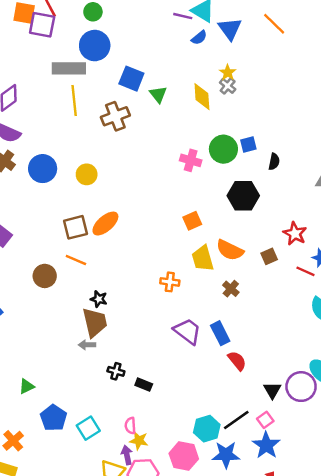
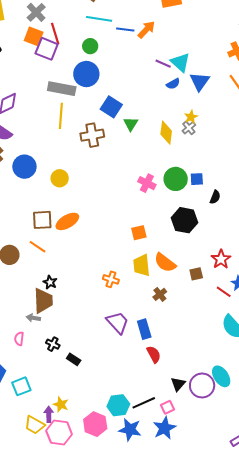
pink semicircle: (130, 426) -> (19, 339), moved

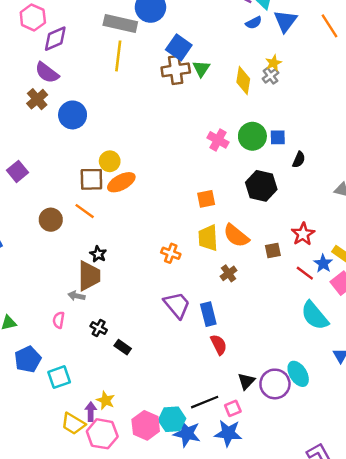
brown cross: (92, 135) -> (176, 70), moved
yellow circle: (60, 178) -> (110, 161), moved
cyan hexagon: (118, 405) -> (172, 419), moved
blue star: (164, 428) -> (228, 433), turned 30

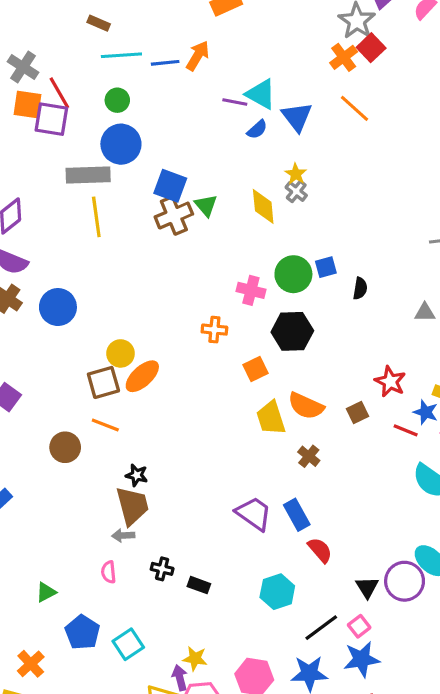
black hexagon: (261, 186) -> (292, 331), moved
orange cross: (171, 253) -> (214, 330), moved
cyan hexagon: (172, 419) -> (277, 592), moved

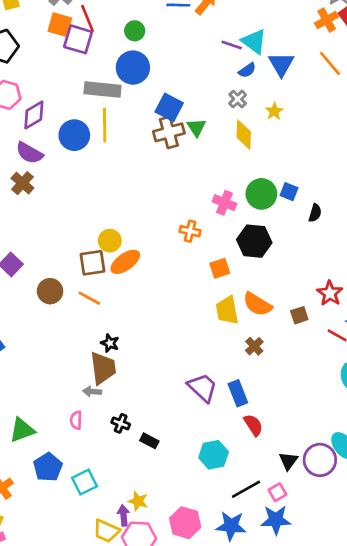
gray cross: (296, 191) -> (238, 99), moved
blue square: (326, 267) -> (289, 192), turned 30
blue circle: (58, 307) -> (74, 135), moved
brown circle: (65, 447) -> (50, 291), moved
green triangle: (46, 592) -> (22, 430), size x1.5

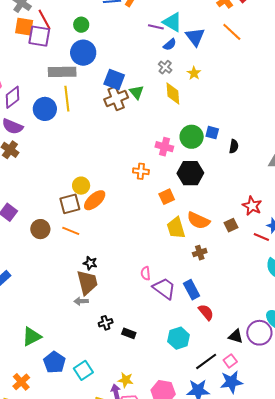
brown cross: (254, 346) -> (200, 253), turned 32
pink semicircle: (76, 420) -> (146, 273), moved
black cross: (121, 423) -> (106, 323), turned -32
black triangle: (288, 461) -> (236, 336), turned -42

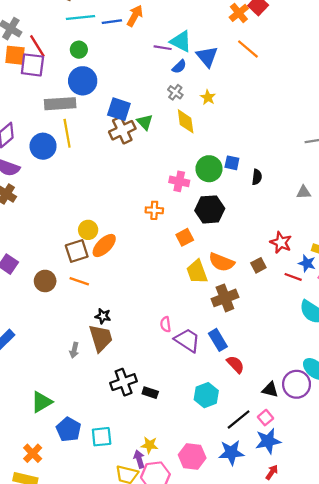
brown cross: (200, 253) -> (225, 298), size x1.6
gray arrow: (81, 301) -> (74, 350), moved, turned -72
black cross: (106, 323) -> (124, 382), size x1.6
cyan square: (83, 370) -> (102, 437), turned 30

